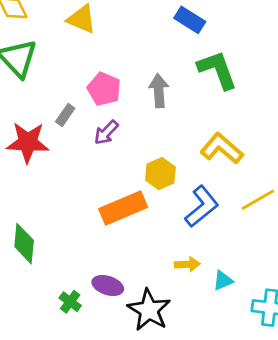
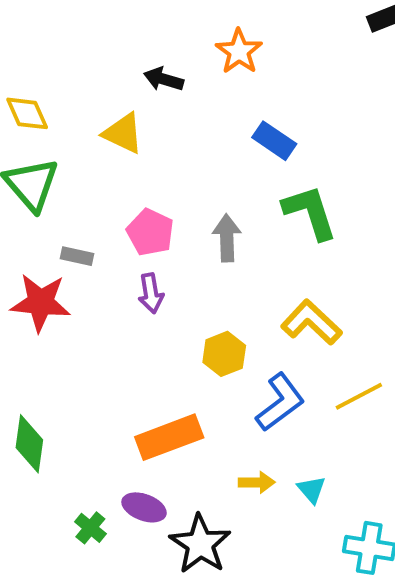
gray rectangle: (65, 115) -> (77, 256), moved, turned 65
purple arrow: (106, 132) -> (151, 293), turned -56
orange rectangle: (123, 208) -> (169, 437), moved
cyan triangle: (223, 280) -> (312, 490), moved, turned -50

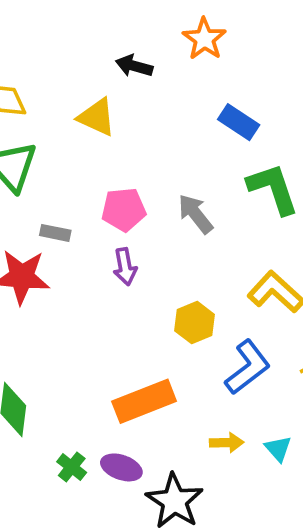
pink pentagon: (150, 232) -> (124, 210), turned -30
gray arrow: (227, 238) -> (195, 214), turned -36
green cross: (90, 528) -> (72, 467), moved

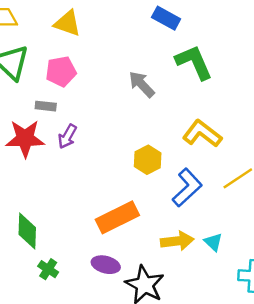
pink pentagon: (124, 210) -> (61, 71), moved
purple arrow: (125, 267) -> (67, 136), moved, turned 45
yellow arrow: (227, 443) -> (177, 241), size x1.4
green cross: (72, 467) -> (48, 269), moved

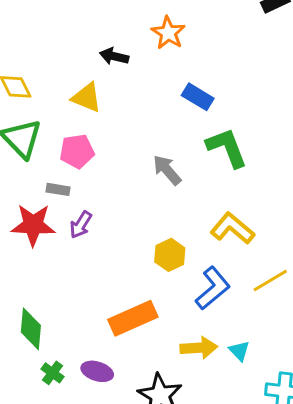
purple ellipse: (106, 265) -> (97, 371), moved

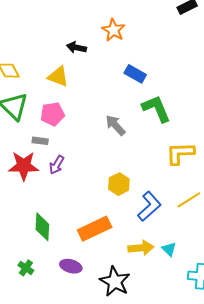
yellow L-shape: (232, 228) -> (180, 153), moved, turned -40
green diamond: (31, 329) -> (42, 227), moved
green cross: (53, 373) -> (26, 268), moved

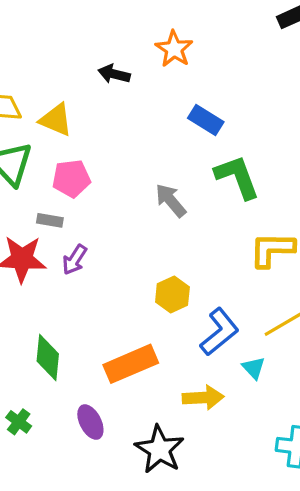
yellow triangle: (58, 77) -> (56, 120), moved
cyan triangle: (169, 249) -> (254, 368), moved
purple ellipse: (71, 266) -> (90, 422), turned 45

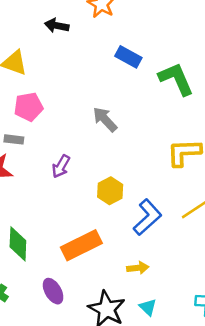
green L-shape: (237, 177) -> (176, 79), moved
purple arrow: (75, 260) -> (61, 166), moved
cyan triangle: (254, 368) -> (148, 307), moved
yellow arrow: (203, 398) -> (138, 268), size x0.7

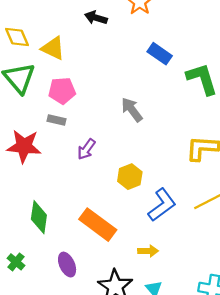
gray rectangle: (14, 139) -> (57, 120), moved
orange rectangle: (81, 245) -> (98, 225), turned 57

